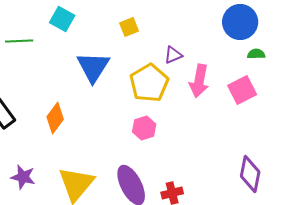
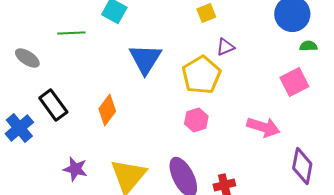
yellow square: (129, 27) -> (206, 13), moved
pink arrow: (199, 81) -> (263, 127), moved, turned -84

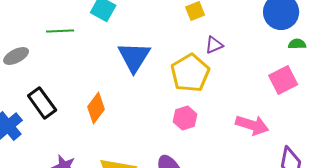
gray ellipse: (27, 58) -> (16, 56), turned -60

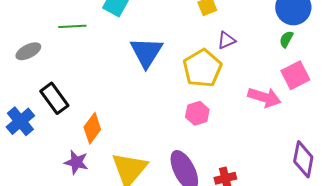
green semicircle: (297, 44) -> (286, 39), moved, turned -60
orange diamond: (96, 108) -> (92, 128), moved
pink arrow: (252, 125) -> (264, 97), moved

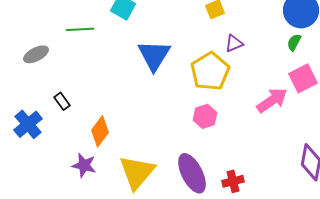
pink arrow: (264, 97) -> (272, 100), turned -52
black rectangle: (54, 98) -> (62, 101), size x0.6

